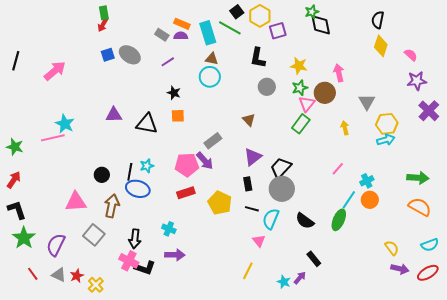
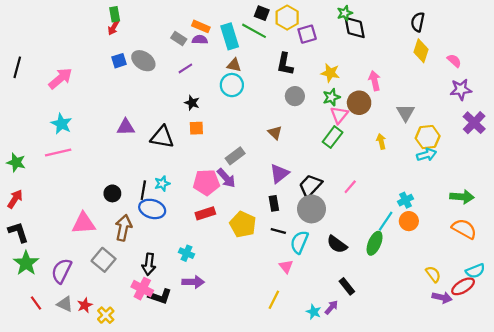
black square: (237, 12) -> (262, 13), turned -32
cyan star: (65, 124) -> (61, 124), moved
pink line: (338, 169) -> (350, 187), moved
red ellipse: (428, 273) -> (463, 286), moved

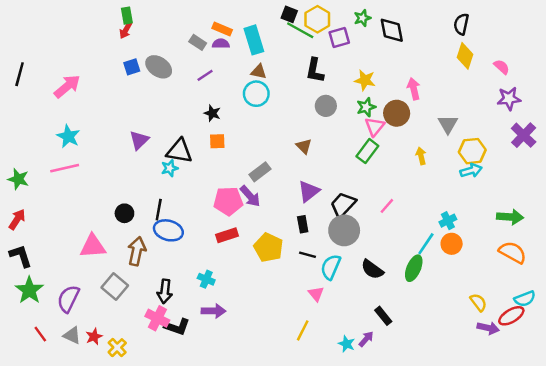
green star: (345, 13) -> (362, 18), moved
green line: (254, 31) -> (300, 30), moved
purple triangle: (126, 127) -> (139, 140), turned -42
cyan star: (162, 183) -> (170, 168), moved

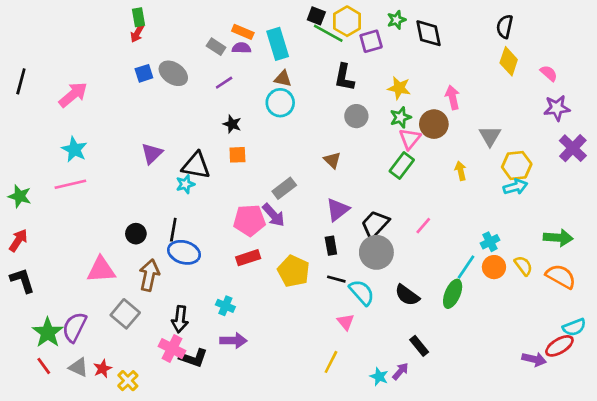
cyan semicircle: (331, 267) -> (362, 292), turned 115
green star: (29, 290) -> (48, 333), moved
yellow semicircle: (478, 302) -> (523, 266), moved

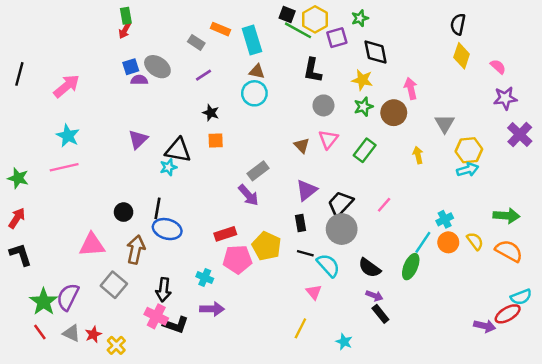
black diamond: (429, 33) -> (376, 52), moved
purple semicircle: (241, 48) -> (139, 80), moved
pink triangle: (410, 139) -> (328, 139), moved
pink pentagon: (249, 220) -> (237, 259), moved
purple arrow: (400, 371) -> (374, 296), moved, turned 70

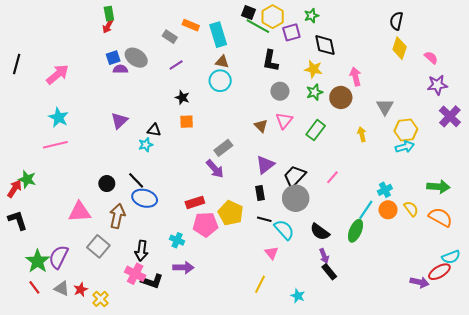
black triangle: (178, 150) -> (154, 130), size x0.6
green star: (18, 178) -> (27, 179), moved
black line: (157, 208) -> (136, 180), turned -54
purple arrow: (374, 296) -> (324, 256), turned 48

